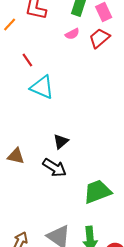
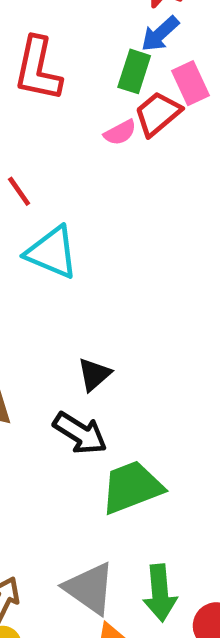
red trapezoid: (99, 38) -> (158, 114), moved
green trapezoid: (97, 192) -> (132, 487), moved

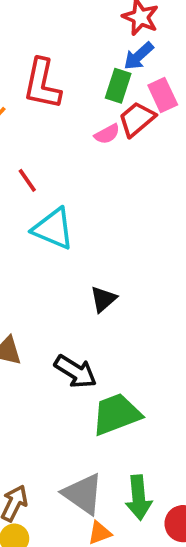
black triangle: (94, 374) -> (103, 299), moved

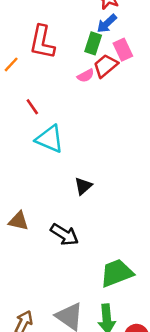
green trapezoid: (116, 414) -> (117, 273), moved

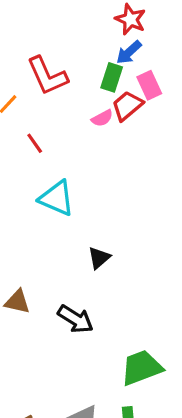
red L-shape: (42, 42) -> (47, 76), turned -36
red line: (32, 107) -> (35, 143), moved

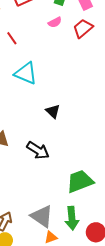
red trapezoid: (127, 106) -> (83, 28), moved
black triangle: (99, 258) -> (53, 111), turned -35

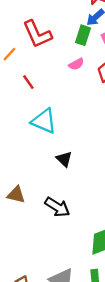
black triangle: (53, 111) -> (64, 159), moved

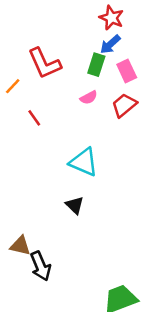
cyan triangle: (44, 121) -> (84, 162), moved
black arrow: (57, 207) -> (41, 266), moved, turned 35

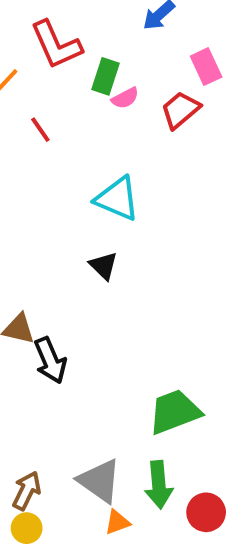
green rectangle: (96, 65) -> (105, 76), moved
pink rectangle: (127, 71) -> (206, 67), moved

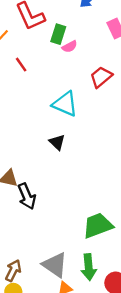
red trapezoid: (180, 110) -> (101, 77), moved

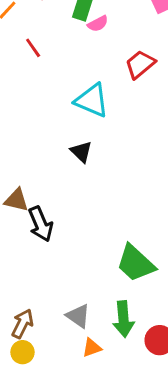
green trapezoid: (98, 226) -> (136, 263), turned -116
gray triangle: (55, 265) -> (78, 316), size x0.7

